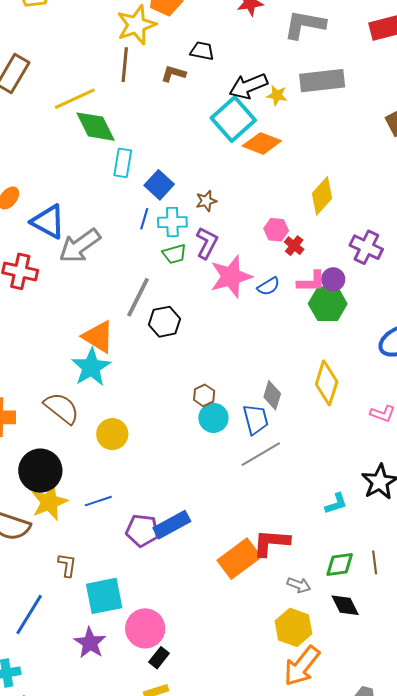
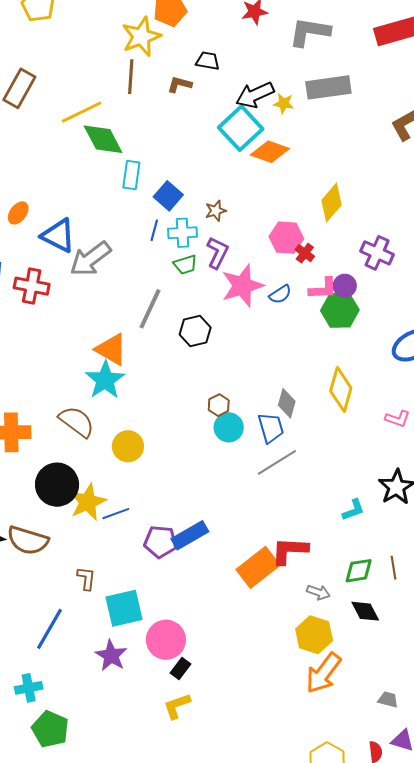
pink hexagon: (276, 230) -> (286, 238), size x1.4
black hexagon: (165, 322) -> (195, 331), moved
yellow star: (49, 502) -> (88, 502), moved

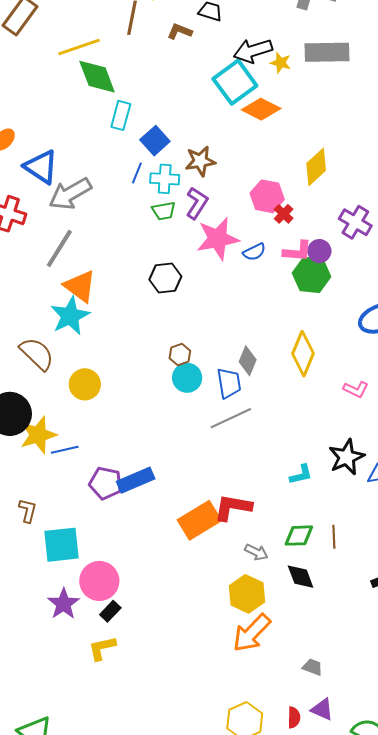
brown star: (216, 211) -> (200, 161), size x1.4
gray line: (150, 309) -> (59, 248), moved
purple star: (111, 656) -> (64, 604), moved

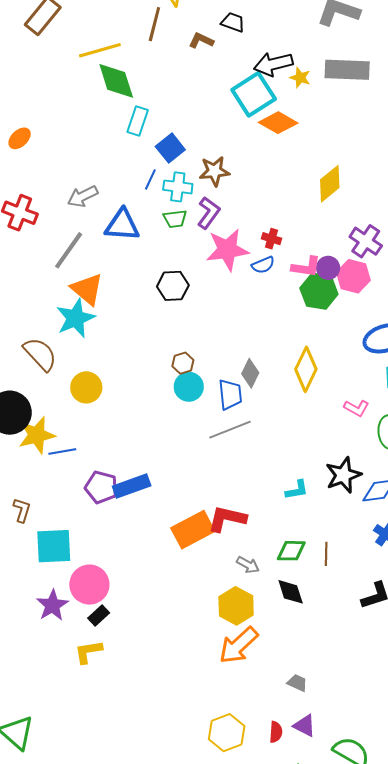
blue triangle: (41, 167) -> (122, 225), moved, turned -33
gray arrow: (70, 194) -> (83, 196), size x0.7
pink hexagon: (267, 196) -> (353, 276), moved
red cross: (284, 214) -> (272, 239), moved, turned -30

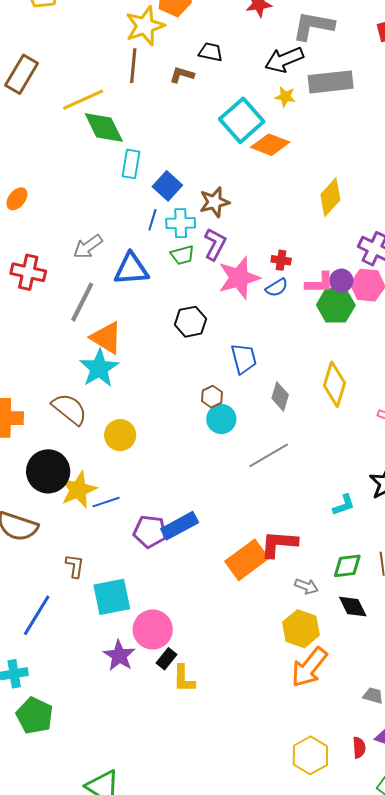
black arrow: (273, 64) -> (284, 60), moved
blue trapezoid: (230, 395) -> (244, 359), moved
yellow L-shape: (88, 652) -> (184, 679), moved, turned -72

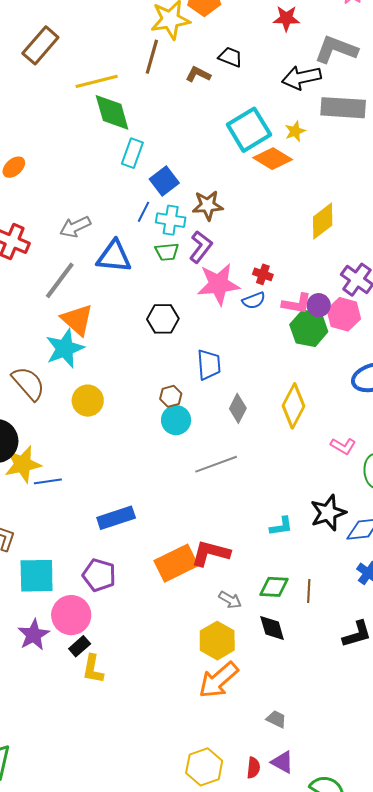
yellow star: (285, 97) -> (295, 131), moved, turned 30
yellow circle: (120, 435) -> (88, 401), moved
purple pentagon: (150, 531) -> (99, 575), moved

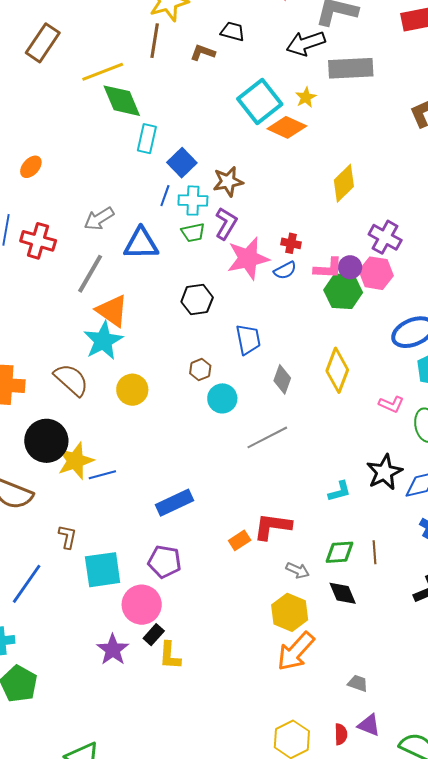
brown hexagon: (171, 396) -> (200, 370), moved
orange rectangle: (176, 563) -> (240, 540), size x0.5
purple star: (34, 635) -> (113, 650), moved

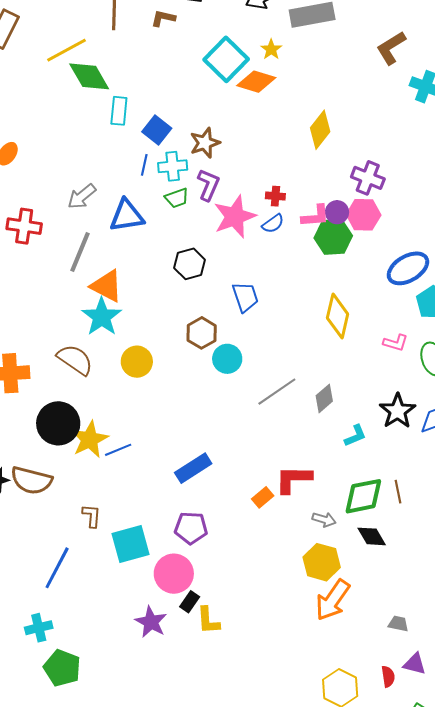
brown hexagon: (200, 370) -> (202, 333), size x1.4
gray diamond: (282, 379) -> (324, 398), moved, turned 36
green diamond: (340, 552) -> (363, 496), size x1.4

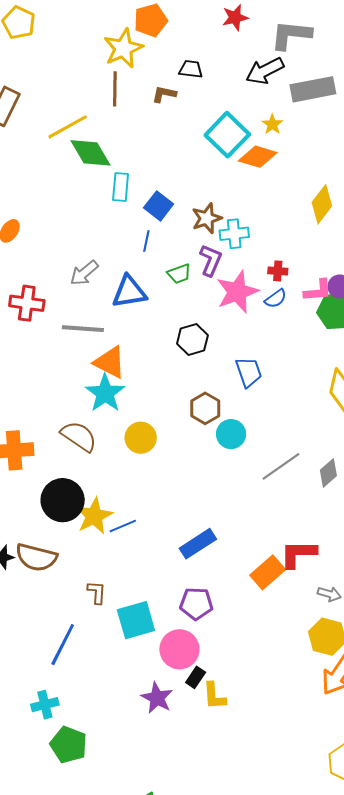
cyan cross: (173, 166) -> (234, 234), moved
gray line: (80, 252) -> (83, 329), turned 72
orange rectangle: (263, 497) -> (268, 572), size x1.6

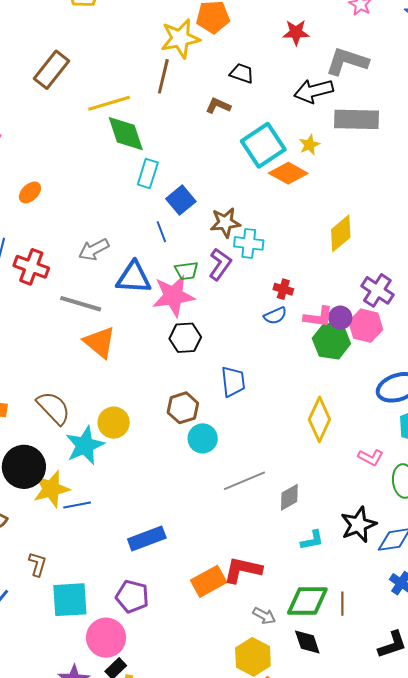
brown L-shape: (164, 94) -> (218, 106), moved
blue line: (146, 241) -> (161, 232), turned -45
pink star: (237, 292) -> (173, 296), moved
cyan star: (105, 393) -> (85, 445), moved

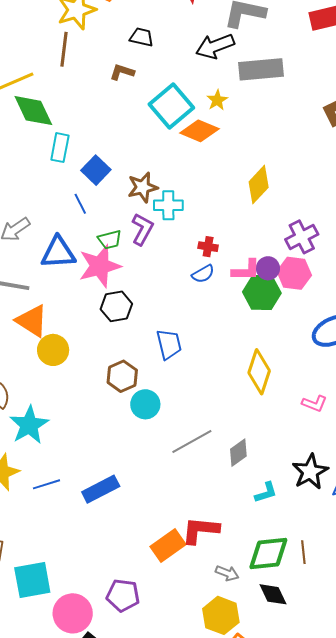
purple cross: (377, 290) -> (302, 237), turned 36
yellow circle: (114, 423) -> (53, 350), moved
blue line: (77, 505) -> (46, 484), moved
blue rectangle: (147, 538) -> (101, 489), moved
purple pentagon: (132, 597) -> (123, 595), moved

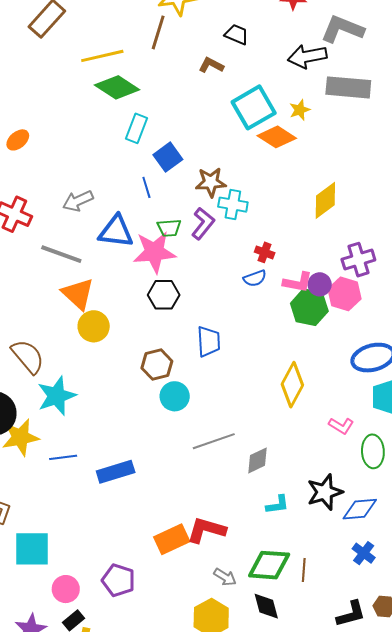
green diamond: (33, 111) -> (117, 87), turned -42
pink circle: (73, 613) -> (66, 589), size x0.7

